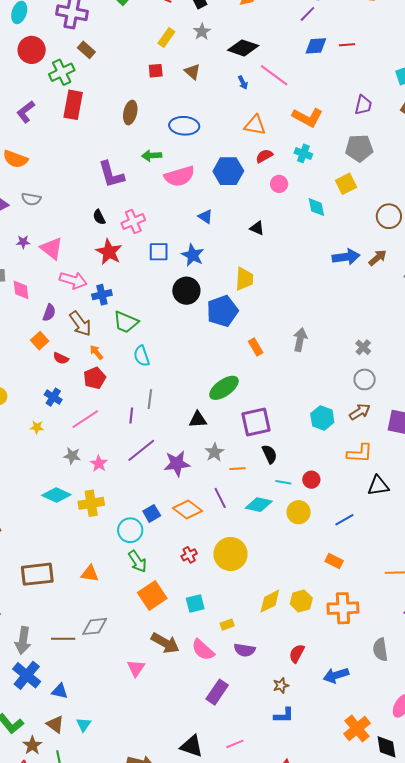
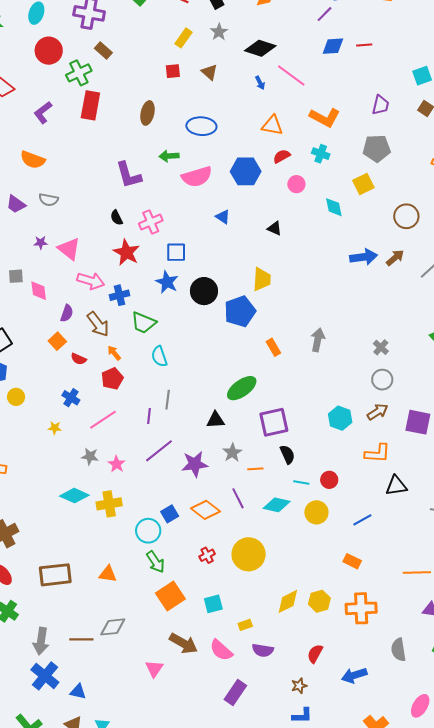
blue star: (193, 255) -> (167, 282), moved

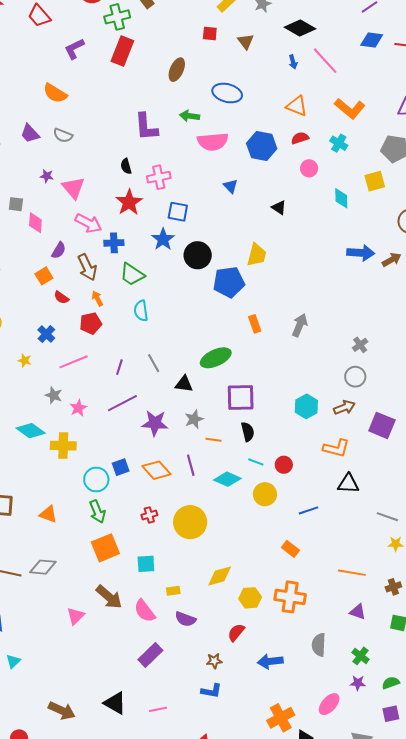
gray line: (168, 400) -> (154, 363), moved, turned -48
yellow hexagon: (319, 601) -> (250, 598), moved

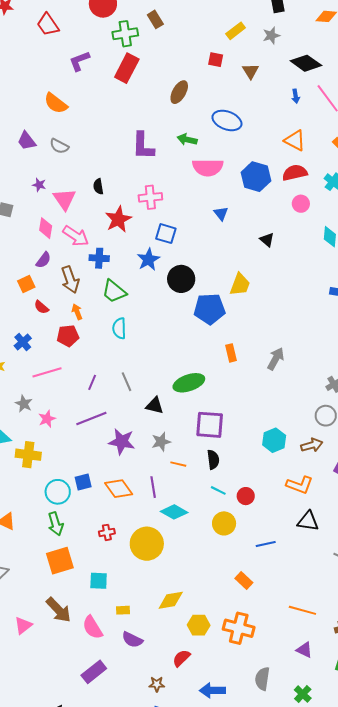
red semicircle: (300, 138) -> (295, 173), size x1.4
black semicircle: (126, 166) -> (98, 186), moved
pink diamond: (35, 223) -> (46, 228), moved
cyan diamond: (227, 479) -> (174, 512), moved

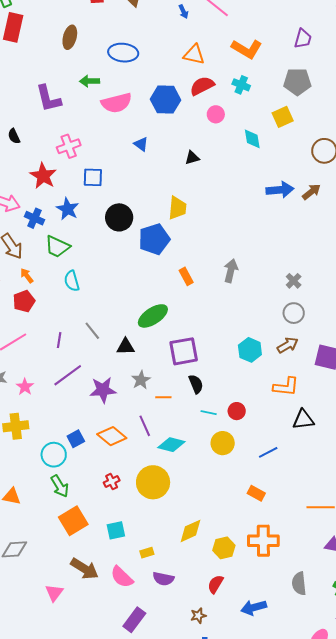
black semicircle: (98, 186) -> (14, 136), moved
black triangle: (267, 240) -> (192, 158), turned -42
blue cross: (99, 258) -> (35, 218), turned 36
blue star: (148, 260) -> (68, 209), moved

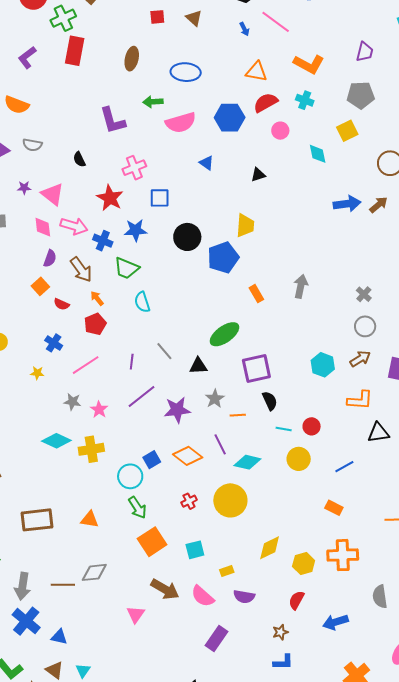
blue star: (68, 209) -> (136, 230), turned -30

